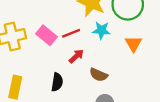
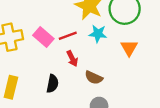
red arrow: (76, 56) -> (72, 58), turned 105

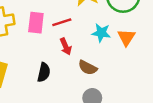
cyan star: (98, 34) -> (101, 33), moved
pink rectangle: (43, 37) -> (36, 23), turned 54

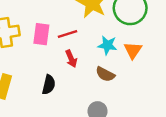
brown semicircle: (88, 68) -> (105, 74), moved

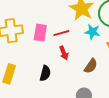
cyan star: (107, 45) -> (92, 32), moved
brown semicircle: (105, 74) -> (91, 66), turned -84

